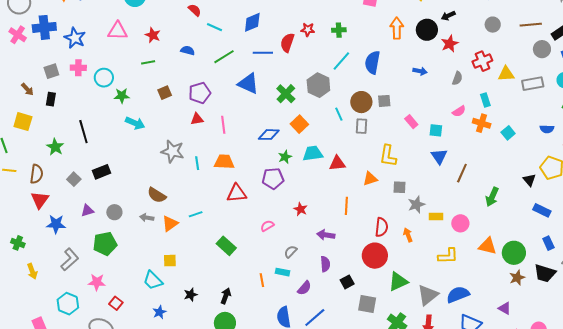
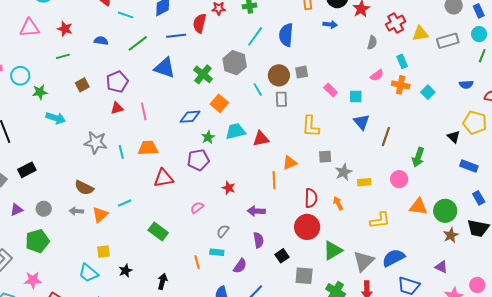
blue arrow: (420, 71) -> (330, 24), moved
orange triangle: (370, 179) -> (290, 163), moved
pink circle: (460, 223) -> (399, 179), moved
black star: (191, 295) -> (125, 271), moved

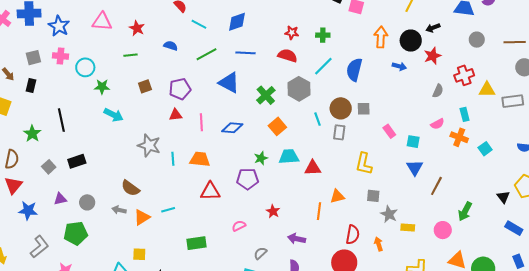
red semicircle: (200, 23) -> (287, 56), moved, turned 84
blue diamond: (190, 117) -> (232, 128), moved
gray star: (344, 172) -> (389, 214), turned -30
green rectangle: (158, 231) -> (197, 243), turned -54

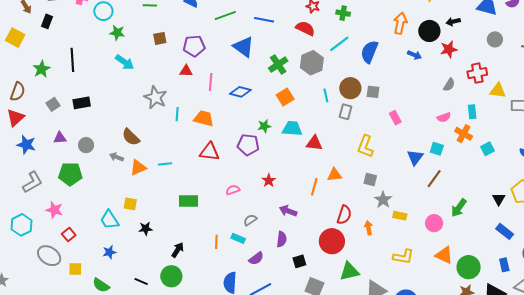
cyan square: (413, 142) -> (437, 149), moved

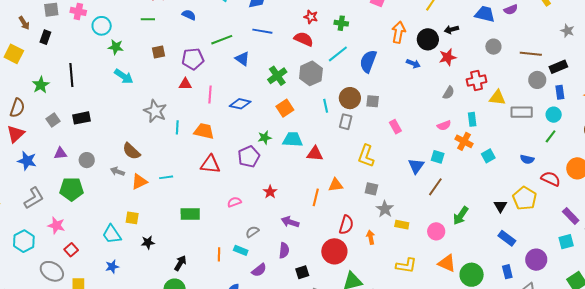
green line: (225, 16) -> (222, 40), moved
blue triangle: (244, 47) -> (242, 59), size x0.7
purple pentagon: (248, 145) -> (249, 157), turned -30

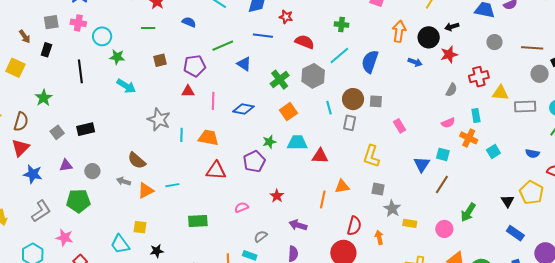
red star: (311, 17) -> (286, 17), moved
black line: (71, 75) -> (80, 71), moved

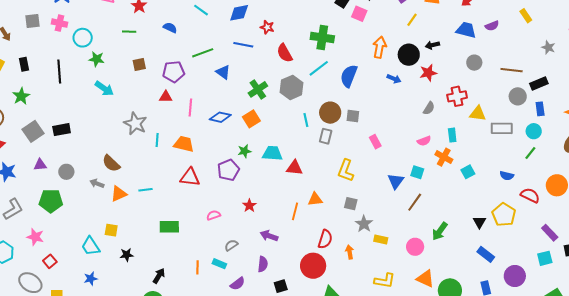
green cross: (341, 25) -> (322, 38), size x1.6
red semicircle: (305, 42) -> (285, 53), turned -144
black rectangle: (46, 50) -> (24, 64), moved, turned -32
orange square: (288, 112) -> (251, 119), moved
gray square: (57, 132) -> (33, 131), size x1.5

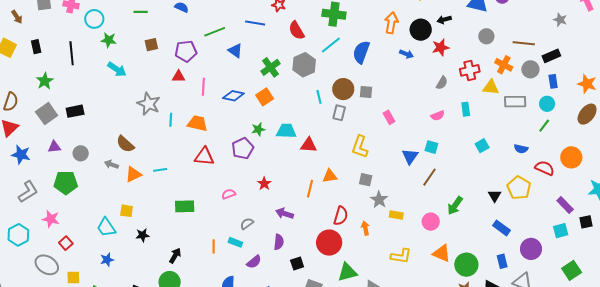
green star: (21, 96) -> (45, 81), moved
orange cross: (444, 157) -> (504, 65), moved

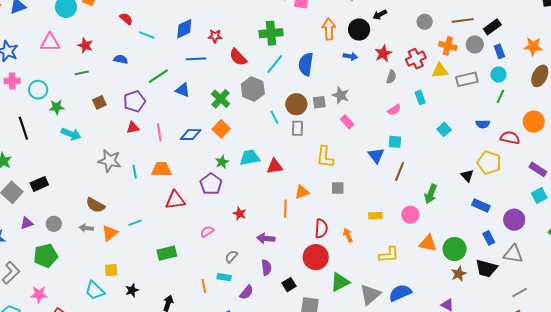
red star: (441, 47) -> (383, 53), moved
gray star: (379, 200) -> (341, 95), moved

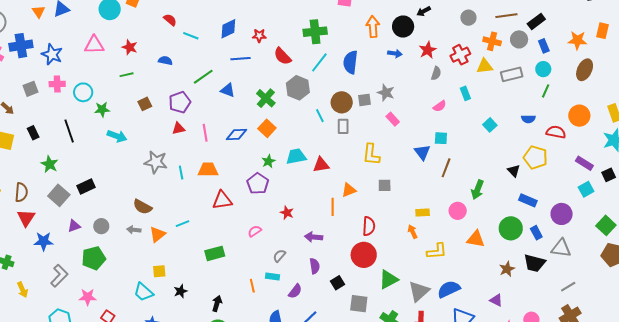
orange arrow: (348, 235) -> (413, 232), moved
green circle: (455, 249) -> (511, 228), moved

